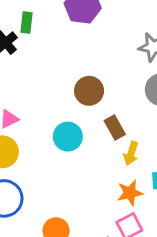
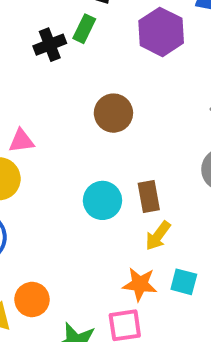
brown circle: (89, 91) -> (113, 113), moved
cyan circle: (68, 137) -> (102, 200), moved

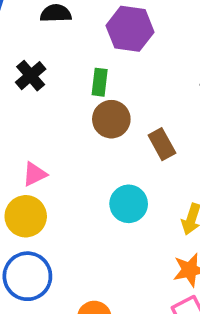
green rectangle: (84, 29) -> (100, 82), moved
brown rectangle: (149, 196) -> (162, 144), moved

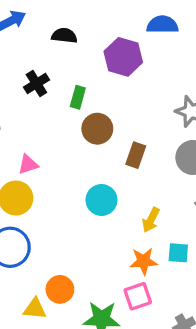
green rectangle: (100, 82) -> (78, 97), moved
brown rectangle: (162, 144) -> (136, 155), turned 40

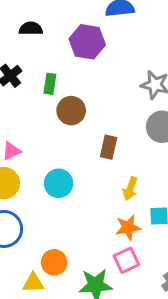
brown rectangle: (136, 155) -> (109, 147), moved
cyan circle: (101, 200) -> (59, 183), moved

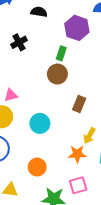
green rectangle: (50, 84) -> (61, 53), moved
orange star: (128, 227) -> (77, 154), moved
orange circle: (54, 262) -> (37, 167), moved

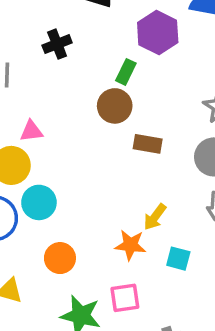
brown rectangle: (79, 104) -> (148, 144), moved, turned 70
cyan circle: (40, 123) -> (39, 202), moved

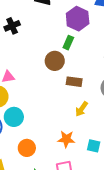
black cross: (57, 44) -> (12, 26), moved
green rectangle: (126, 72) -> (68, 43), moved
yellow arrow: (155, 217) -> (82, 109), moved

